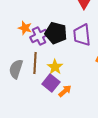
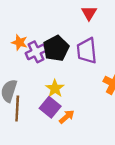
black pentagon: (56, 33) -> (56, 48), turned 30
brown line: (35, 63) -> (17, 108), moved

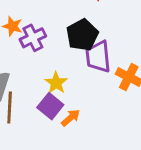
black pentagon: (56, 48) -> (82, 35), moved
purple trapezoid: (87, 51) -> (98, 57), moved

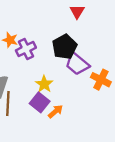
purple trapezoid: (98, 57) -> (77, 64), turned -45

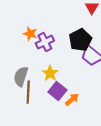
yellow star: (44, 84) -> (50, 73), moved

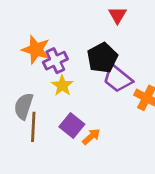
orange star: (30, 34) -> (36, 50), size x1.5
yellow star: (50, 73) -> (62, 85), moved

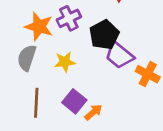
purple cross: (55, 61) -> (69, 18), moved
yellow star: (62, 85) -> (65, 62), turned 30
gray semicircle: (24, 106) -> (27, 58), moved

